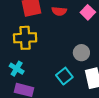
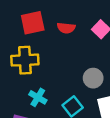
cyan cross: (17, 69) -> (38, 97), moved

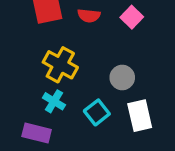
yellow cross: (25, 60) -> (60, 65), moved, turned 32

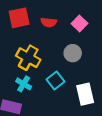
gray circle: (122, 78) -> (73, 53), moved
cyan square: (97, 112) -> (56, 80), moved

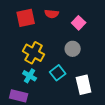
red semicircle: (49, 22) -> (52, 14), moved

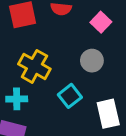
cyan cross: (30, 76) -> (17, 99), moved, turned -32

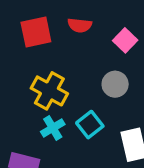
cyan cross: (17, 99) -> (53, 128), moved, turned -30

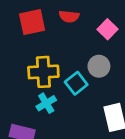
yellow cross: (49, 91) -> (43, 72), turned -32
cyan square: (90, 125) -> (76, 83), moved

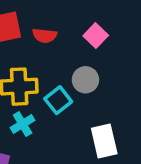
red semicircle: (69, 16) -> (45, 36), moved

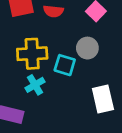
cyan square: (58, 100) -> (65, 65), turned -35

